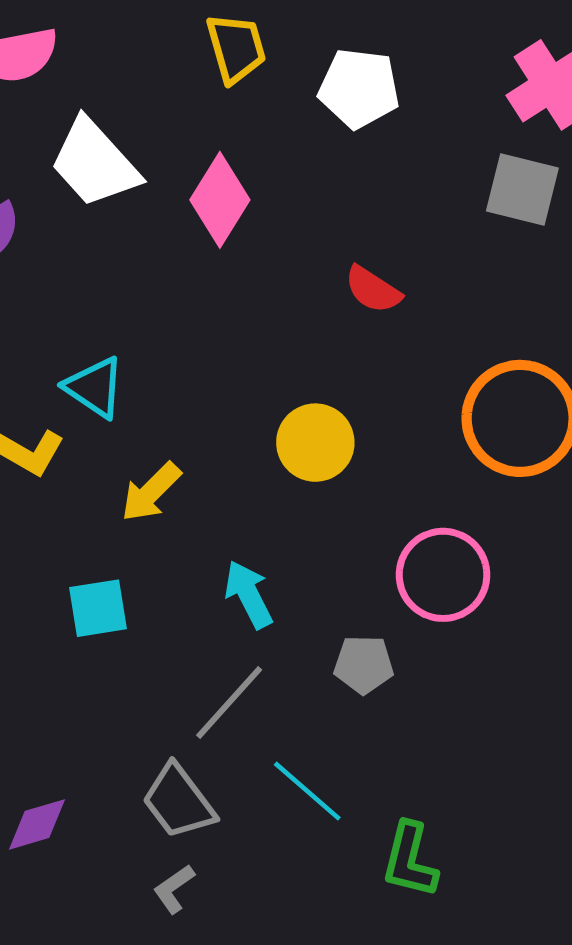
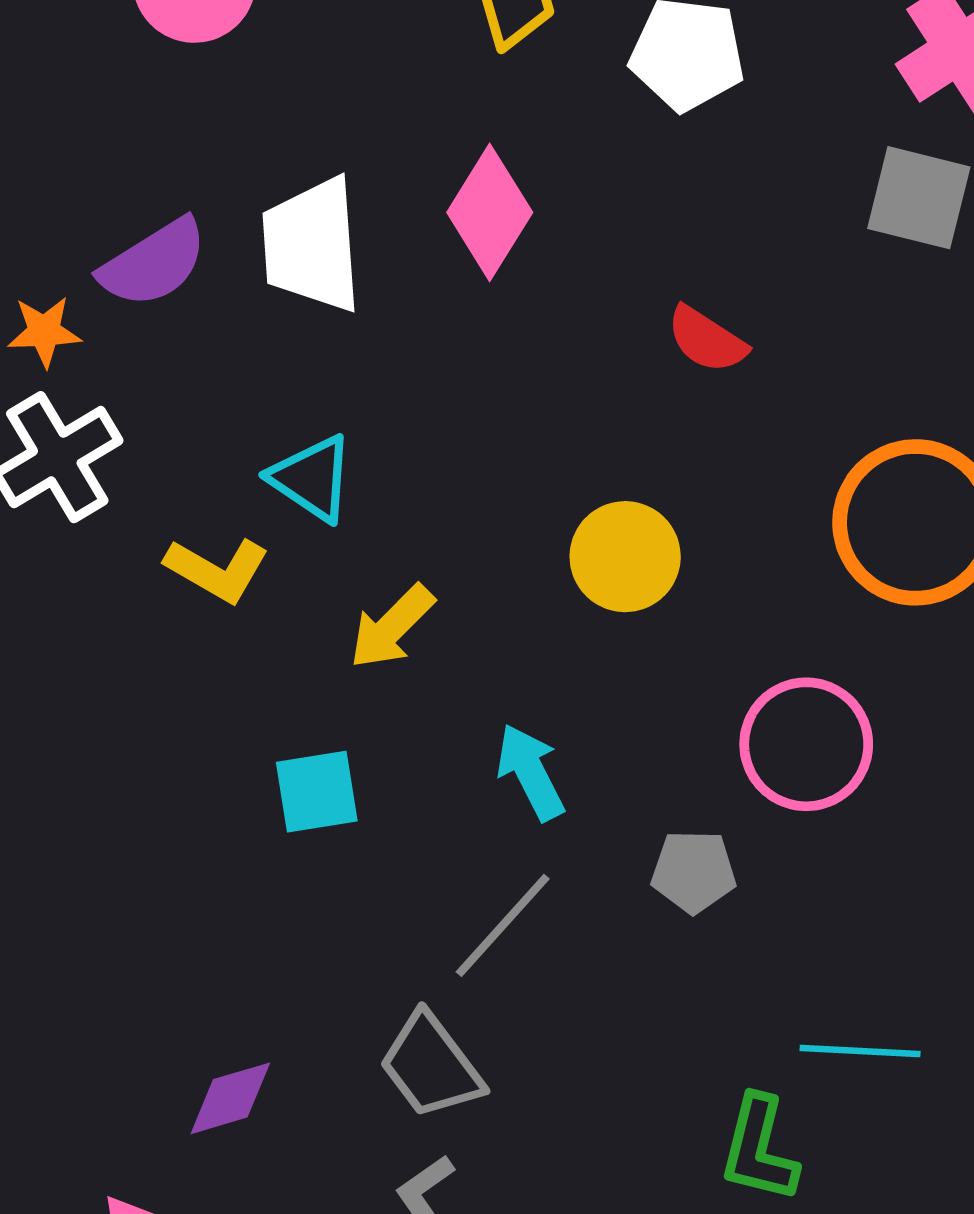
white trapezoid: (95, 163) -> (312, 245), moved, turned 38
cyan line: (307, 791) -> (860, 1051), moved, turned -38

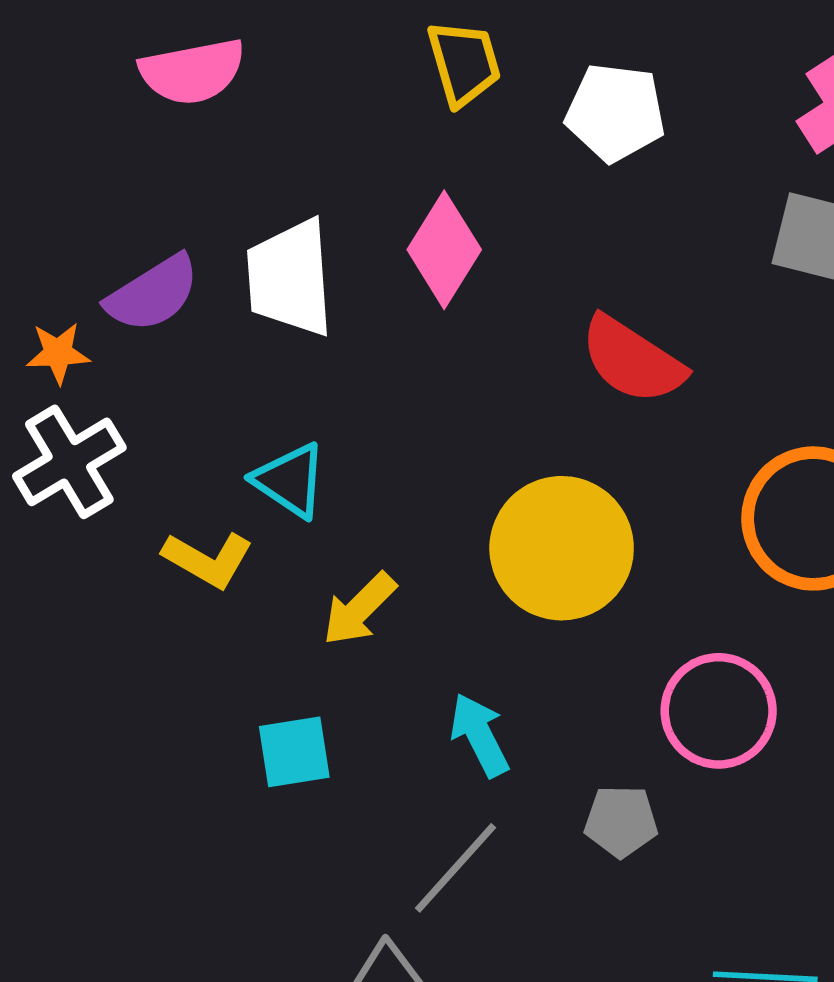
red semicircle: (707, 340) -> (632, 360), size x1.5
yellow circle: (625, 557) -> (562, 548), size x1.5

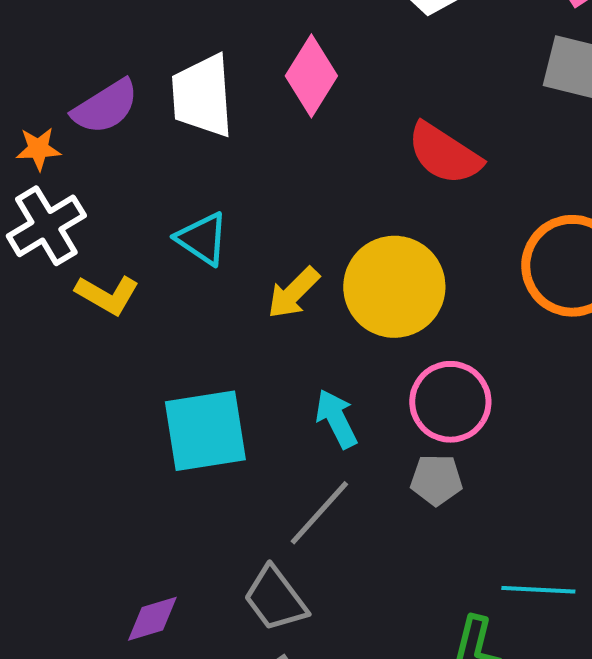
yellow L-shape: (208, 560) -> (107, 295), moved
yellow arrow: (359, 609) -> (293, 293), moved
pink circle: (719, 711) -> (450, 402), moved
cyan square: (294, 752) -> (205, 431), size x1.6

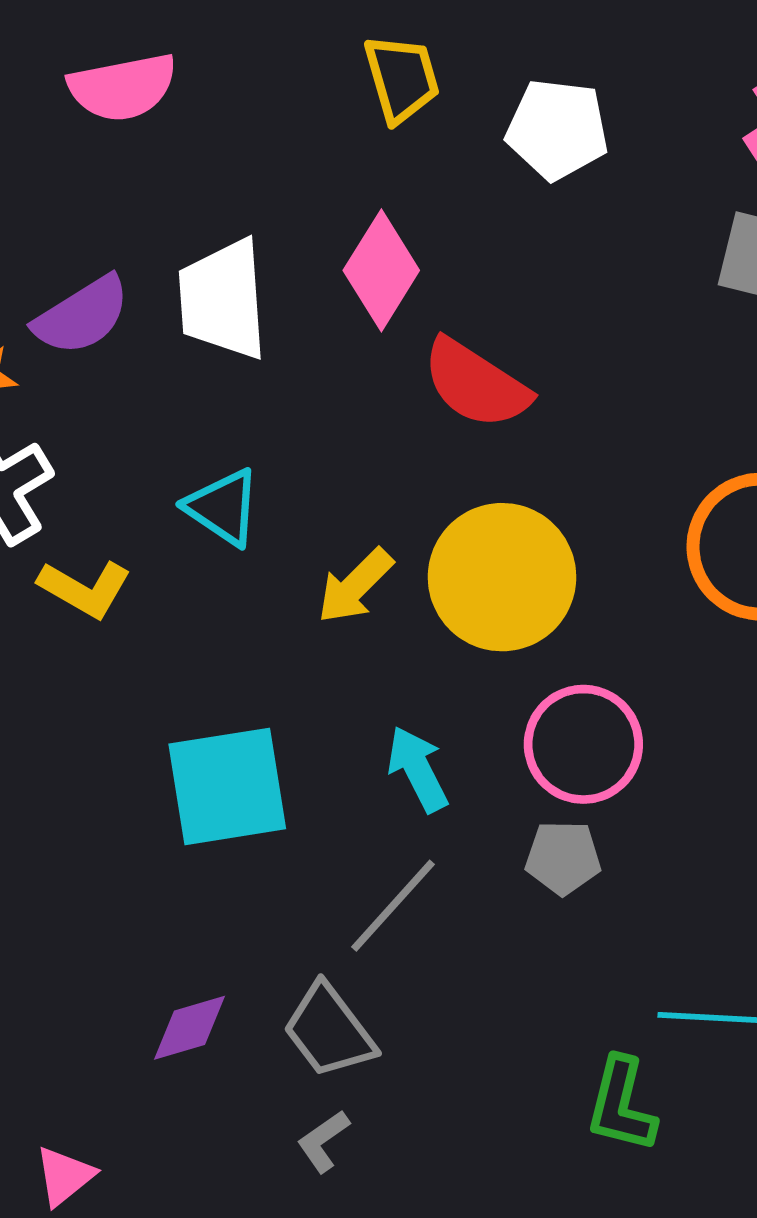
red semicircle: (444, 154) -> (476, 384), moved
purple diamond: (152, 619) -> (189, 1028), moved

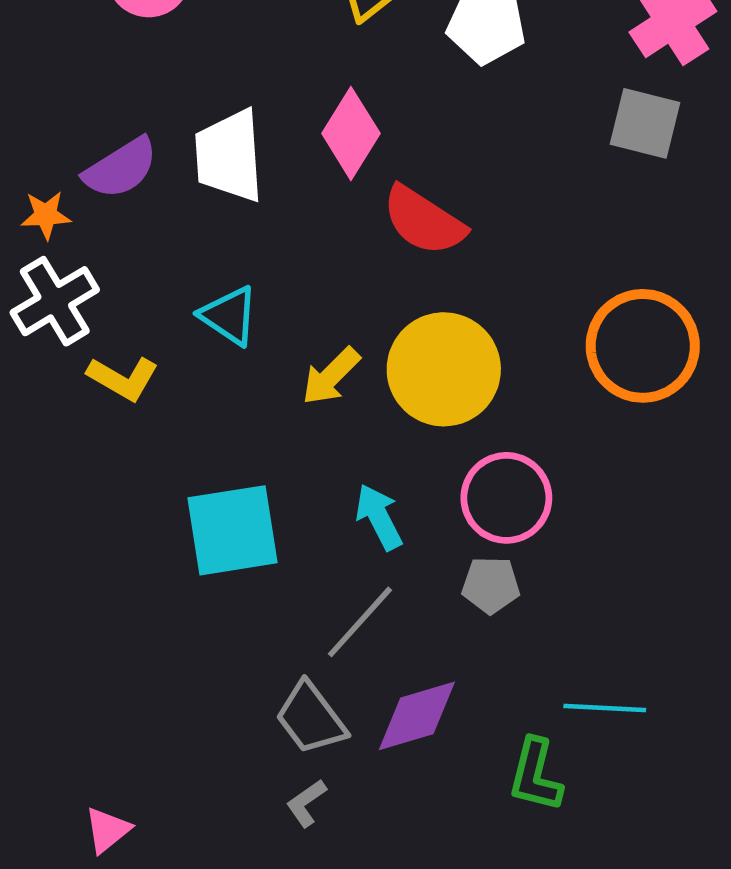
purple diamond: (189, 1028) -> (417, 716), moved, size x1.4

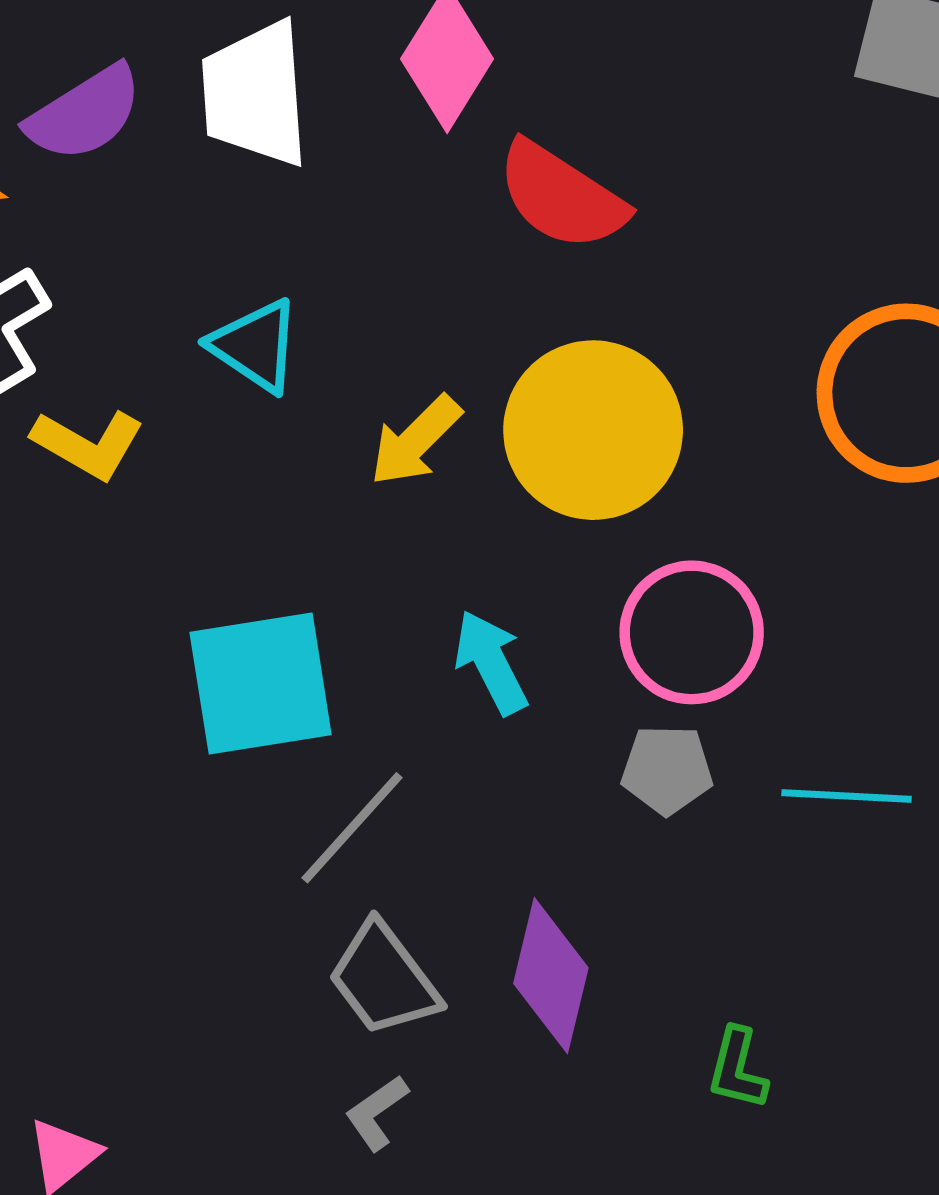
gray line: (360, 622) -> (352, 828), moved
cyan line: (605, 708) -> (846, 796), moved
purple diamond: (417, 716) -> (551, 976), turned -60
green L-shape: (535, 775) -> (737, 1069), size x0.7

